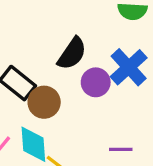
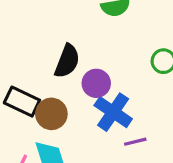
blue cross: (129, 67) -> (113, 112), moved

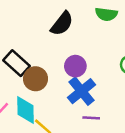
black semicircle: (67, 61) -> (62, 24), moved

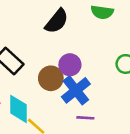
brown circle: (35, 79) -> (51, 78), moved

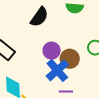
brown circle: (51, 78) -> (70, 59), moved

